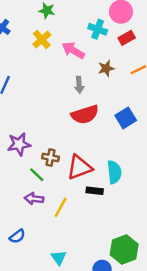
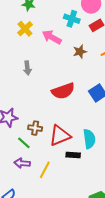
gray arrow: (79, 85) -> (27, 68), moved

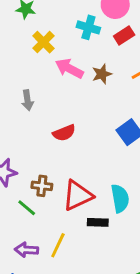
yellow cross: (25, 29) -> (43, 42), moved
pink arrow: (52, 37) -> (69, 69), moved
red semicircle: (63, 91) -> (64, 133), moved, size x0.7
purple arrow: (22, 163) -> (26, 250), moved

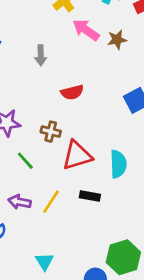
brown cross: (42, 186) -> (51, 132), moved
black rectangle: (98, 222) -> (90, 196), moved

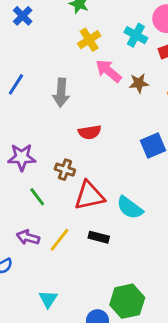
gray arrow: (41, 55) -> (61, 93), size x1.4
cyan semicircle: (118, 164) -> (130, 208), turned 124

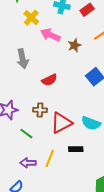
brown star: (139, 83) -> (74, 45), moved

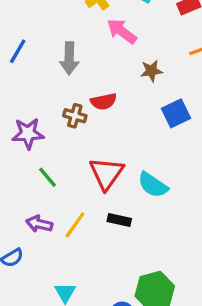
brown star: (74, 45) -> (151, 71), moved
brown cross: (40, 110) -> (75, 116), moved
red triangle: (61, 123) -> (106, 173), turned -40

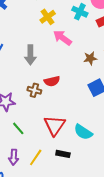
brown star: (151, 71) -> (90, 58), moved
purple arrow: (39, 224) -> (14, 157), turned -98

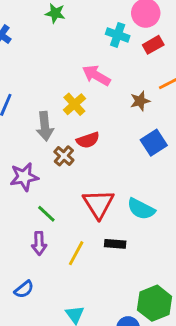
yellow cross: (48, 17) -> (74, 104), moved
gray arrow: (30, 55) -> (45, 126), moved
brown cross: (34, 90) -> (64, 156), turned 32
purple arrow: (14, 157) -> (39, 243), moved

